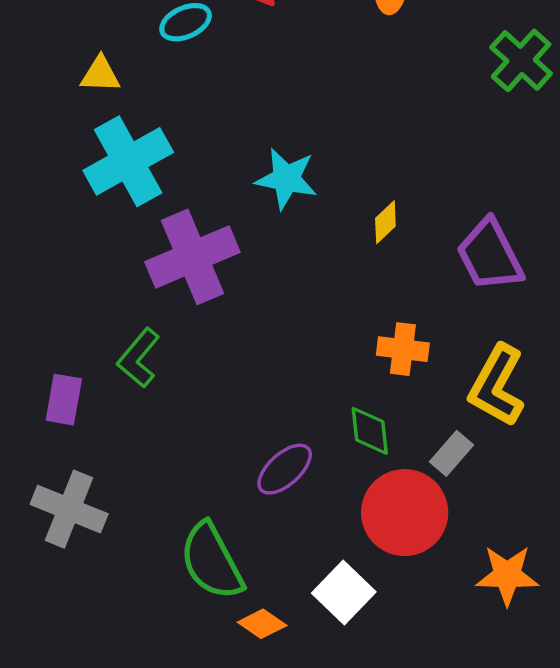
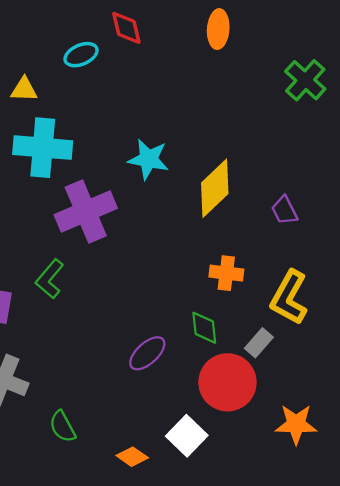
cyan cross: (128, 161) -> (43, 148), turned 34
yellow diamond: (385, 222) -> (215, 188), size x2.0
purple trapezoid: (490, 255) -> (284, 210), size x0.6
green semicircle: (212, 561) -> (62, 426), moved, size x0.6

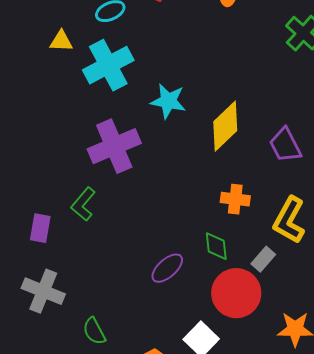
cyan cross: (43, 148) -> (108, 65), moved, turned -33
purple trapezoid: (284, 210) -> (285, 145), size x1.4

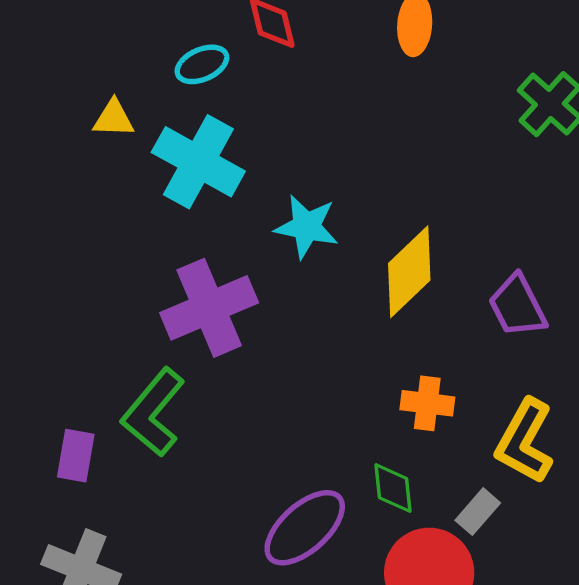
cyan cross: (108, 65) -> (198, 162), turned -33
green L-shape: (83, 204) -> (153, 412), size x1.4
purple ellipse: (167, 268) -> (305, 528), size x1.4

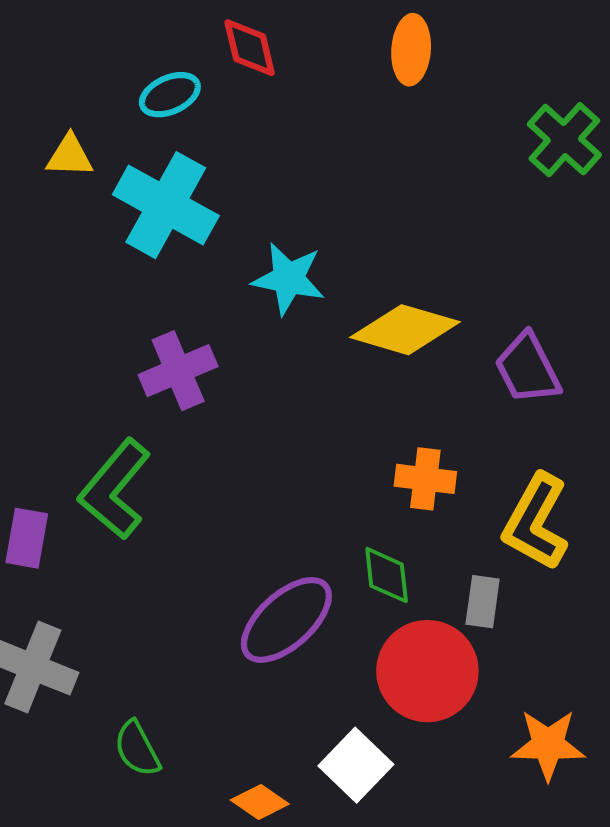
yellow diamond: (409, 272) -> (405, 330), turned 60
purple cross: (209, 308) -> (178, 371), size x0.7
gray rectangle: (478, 512) -> (483, 602), turned -33

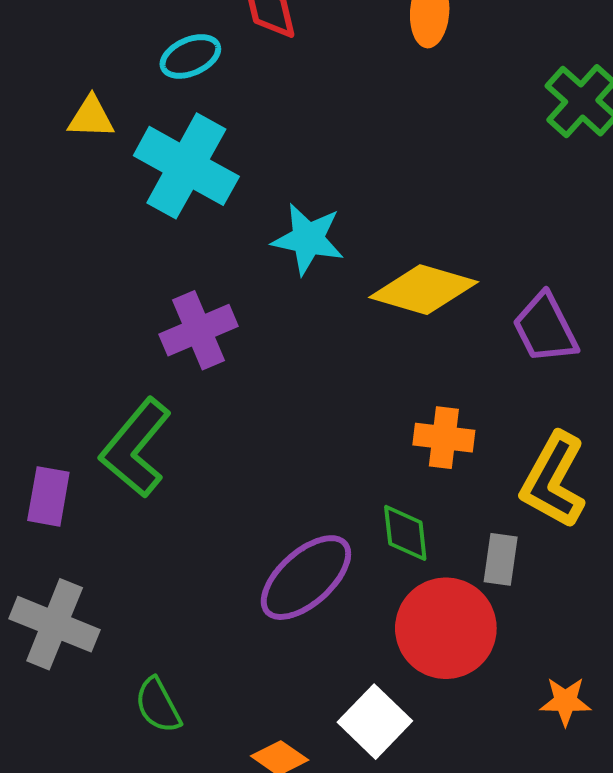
orange star: (548, 745) -> (565, 701), size x0.7

